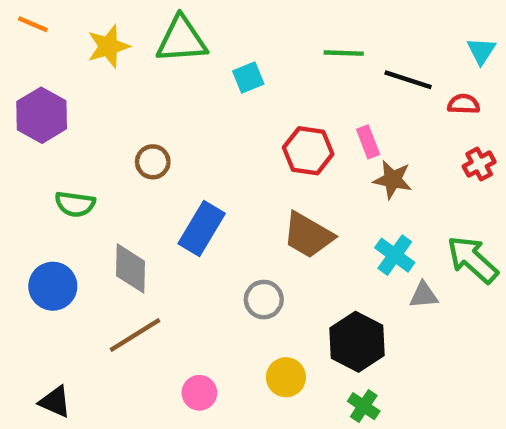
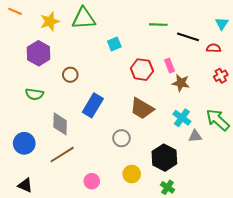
cyan square: (248, 77) -> (114, 44), moved
purple hexagon: (42, 115) -> (39, 53), moved
blue circle: (53, 286) -> (24, 143), moved

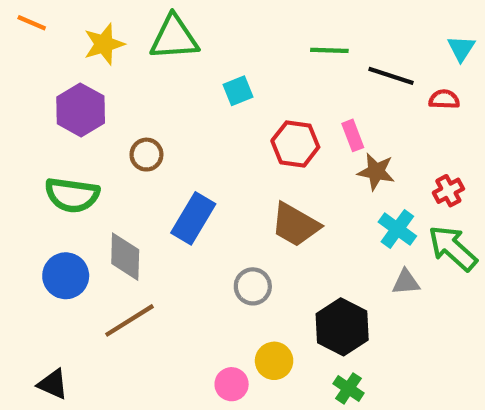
red cross: (221, 76) -> (448, 191), moved
green semicircle: (34, 94) -> (72, 195), size x1.4
cyan cross: (182, 118) -> (397, 229), moved
blue circle: (24, 143) -> (66, 276), moved
pink circle: (92, 181) -> (232, 384), moved

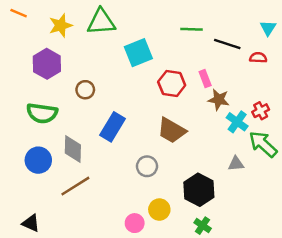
cyan square: (238, 91) -> (138, 53), size x1.6
cyan cross: (397, 229) -> (237, 122), moved

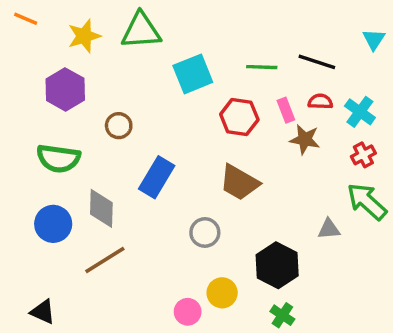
green line: (191, 29) -> (262, 67), moved
red semicircle: (258, 58) -> (320, 102), moved
cyan cross: (237, 122) -> (360, 112), moved

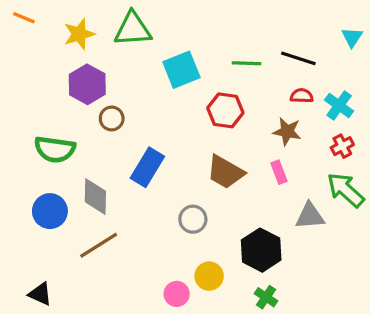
purple hexagon: (65, 89) -> (87, 84), moved
pink rectangle: (286, 110) -> (279, 172), moved
gray triangle: (329, 229) -> (310, 216), size x1.4

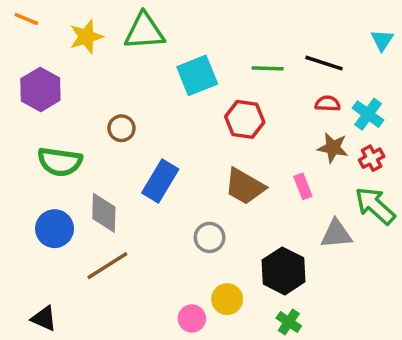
purple hexagon: (87, 84) -> (40, 89), moved
brown star: (287, 131) -> (333, 148), moved

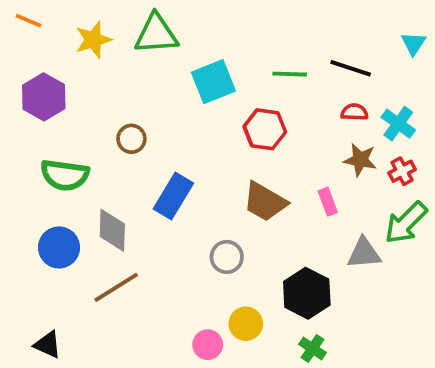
green arrow: (375, 206) -> (406, 223), turned -87

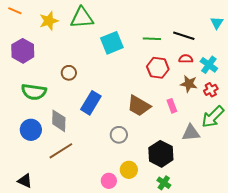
red hexagon: (265, 129) -> (158, 68), moved

